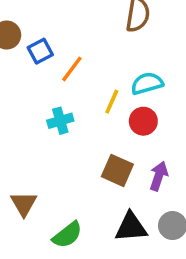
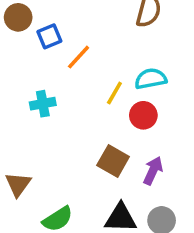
cyan cross: (60, 121) -> (43, 104), moved

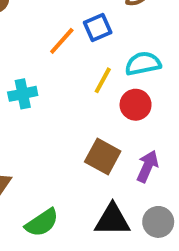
blue square: (49, 36) -> (98, 28), moved

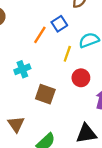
red circle: (136, 105) -> (81, 78), moved
brown square: (103, 156) -> (45, 94), moved

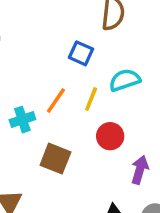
blue square: (59, 24) -> (81, 53), turned -35
orange line: (40, 35) -> (56, 101), moved

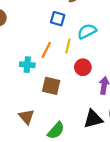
cyan cross: (22, 120) -> (27, 65), turned 32

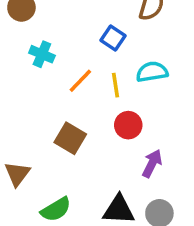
yellow line: (68, 46) -> (116, 85), turned -40
cyan cross: (27, 65) -> (42, 54), moved

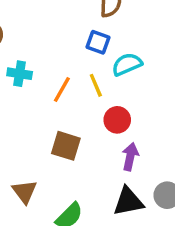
blue square: (113, 38) -> (98, 42), moved
purple arrow: (152, 163) -> (130, 157), moved

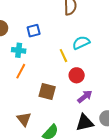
blue square: (98, 42) -> (34, 31), moved, turned -32
orange line: (62, 89) -> (21, 71), moved
purple arrow: (130, 157) -> (85, 97), turned 42

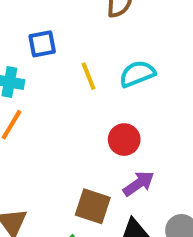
yellow line: (63, 56) -> (88, 76), moved
brown square: (47, 92) -> (93, 206), moved

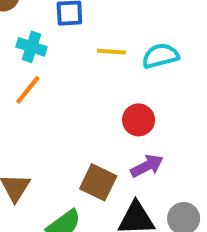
yellow line: (88, 76) -> (111, 52), turned -72

